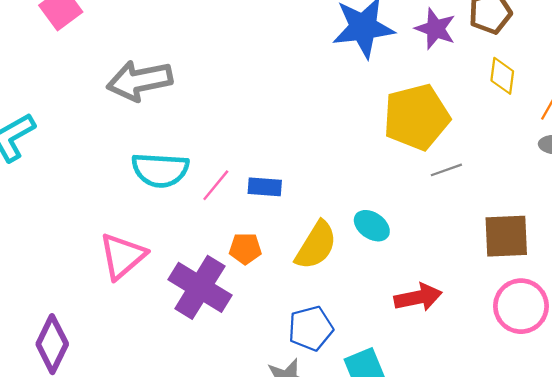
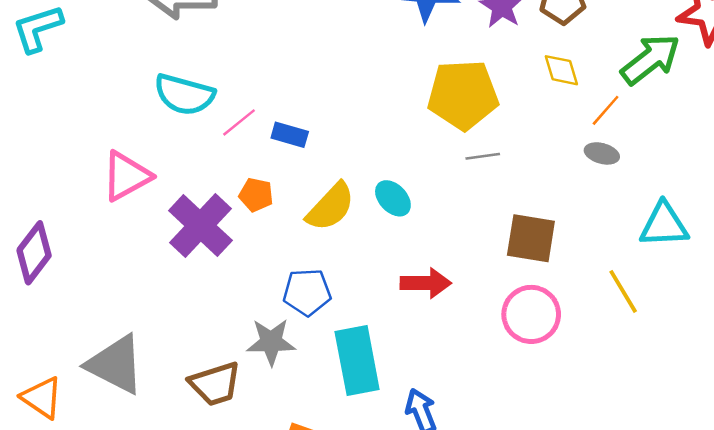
yellow diamond: (502, 76) -> (561, 70), turned -36

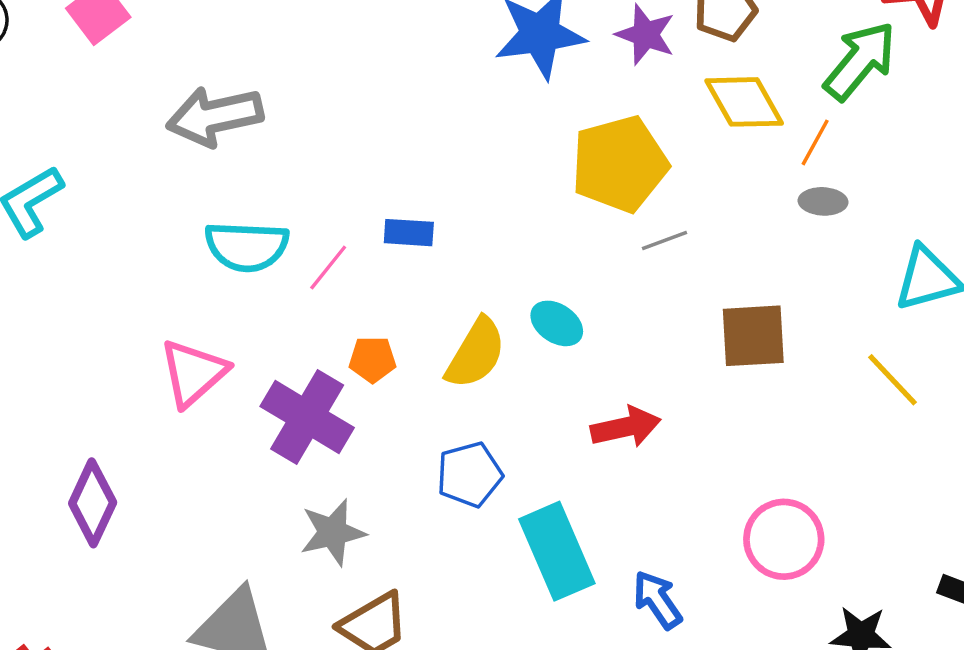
yellow diamond: (561, 70) -> (744, 102), size x1.5
blue rectangle: (290, 135) -> (409, 233), moved
pink circle: (531, 314) -> (784, 539), moved
gray star: (271, 342) -> (333, 532), moved

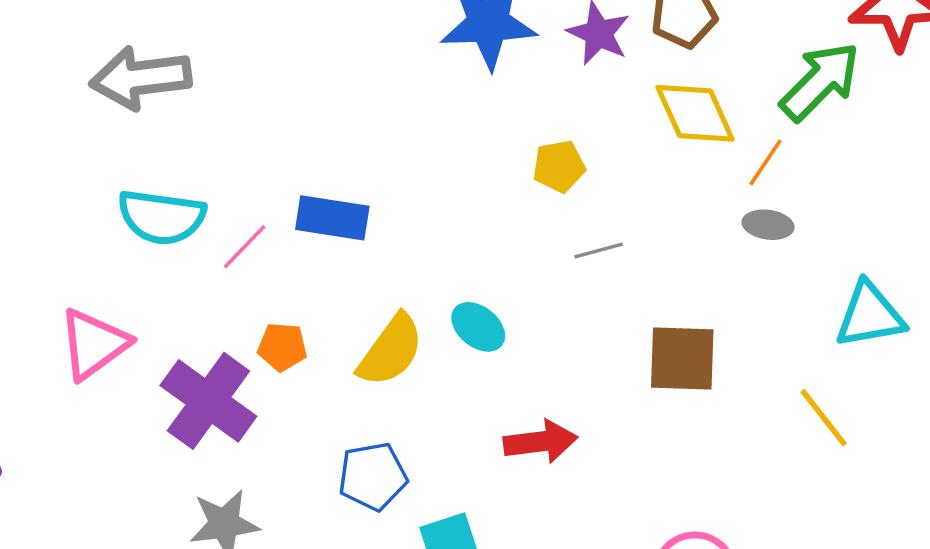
yellow pentagon: (620, 164) -> (559, 166), size x0.5
blue rectangle: (409, 233) -> (332, 218), size x1.4

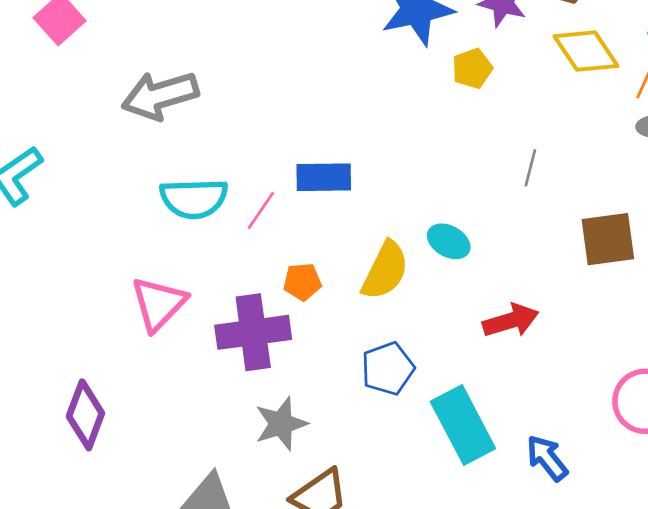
yellow pentagon: (559, 166) -> (472, 68), moved
gray line: (599, 250) -> (530, 168), turned -51
purple cross: (208, 401) -> (253, 332), turned -34

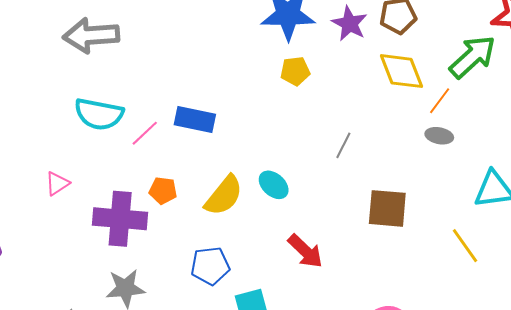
yellow pentagon: (472, 68) -> (295, 71), moved
pink triangle: (159, 304) -> (57, 184), size x0.6
red arrow: (511, 321) -> (305, 251), turned 48

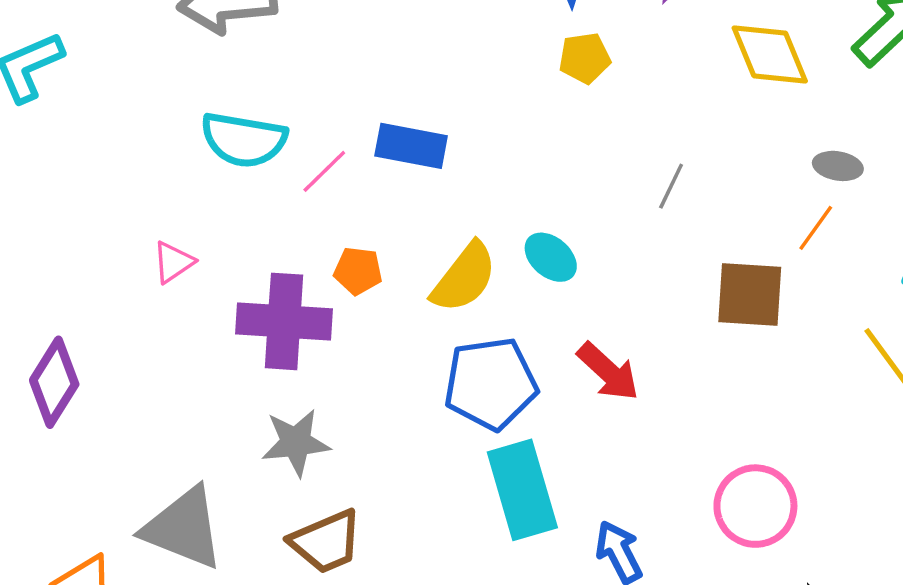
orange line: (440, 101) -> (816, 228), moved
blue pentagon: (210, 266) -> (491, 384), moved, size x1.4

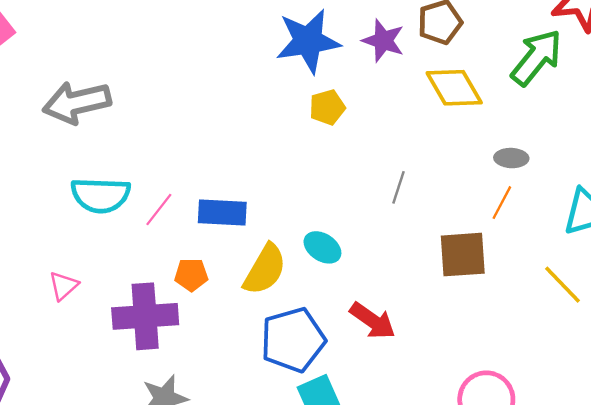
blue rectangle: (411, 146) -> (222, 212), moved

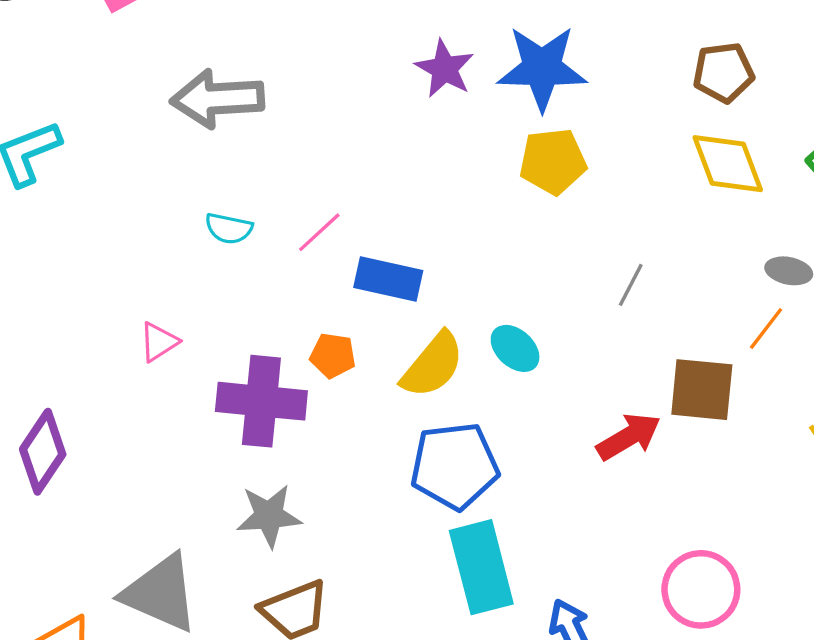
purple star: (383, 41) -> (445, 69), moved
yellow pentagon: (327, 107) -> (553, 161), size x1.4
cyan semicircle: (101, 195) -> (229, 228), size x0.6
pink line: (159, 209) -> (319, 232), moved
red arrow: (373, 321) -> (629, 437), moved, turned -75

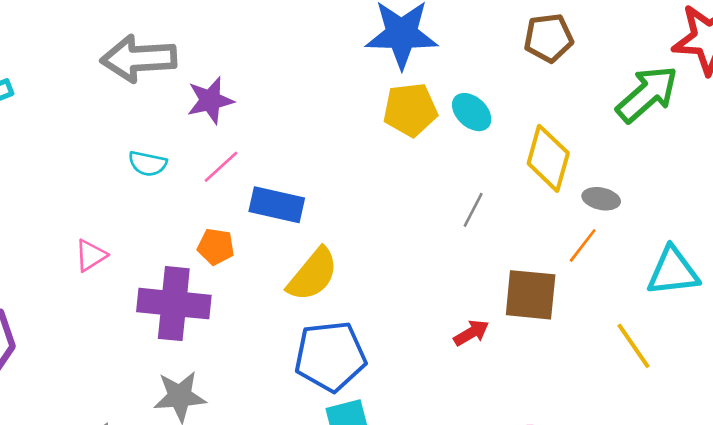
purple star: (445, 69) -> (210, 100), moved, turned 30
yellow diamond: (728, 164) -> (548, 158), moved, turned 36
cyan ellipse: (515, 348) -> (472, 112), moved
orange pentagon: (333, 356) -> (216, 247), moved
red arrow: (629, 437) -> (471, 333), size x0.7

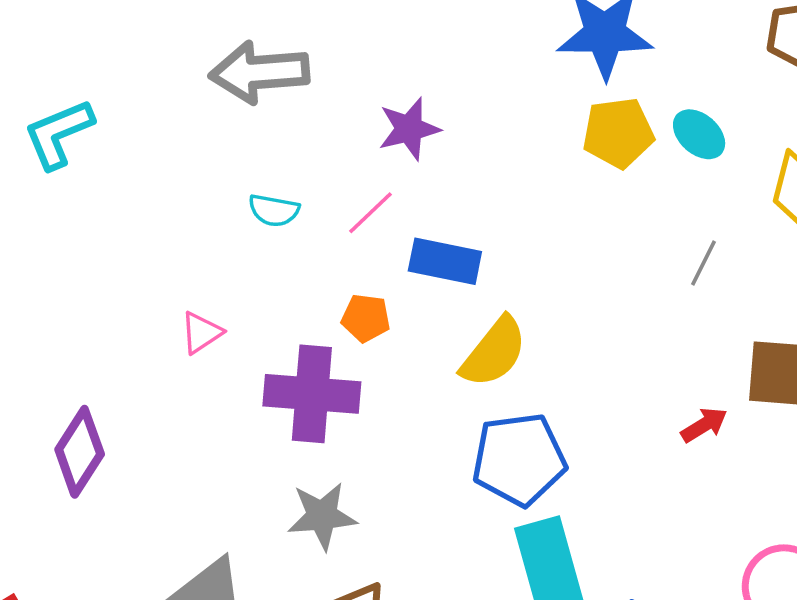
purple star: (210, 100) -> (409, 129), moved

